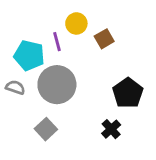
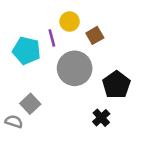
gray circle: (57, 85) -> (75, 68), moved
gray semicircle: (15, 87) -> (14, 121), moved
gray square: (46, 129) -> (30, 104), moved

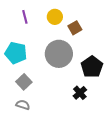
purple line: (52, 38) -> (25, 17), moved
cyan pentagon: (27, 51) -> (16, 53), moved
gray semicircle: (14, 121) -> (23, 105), moved

